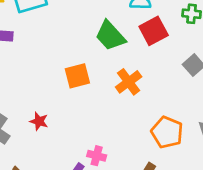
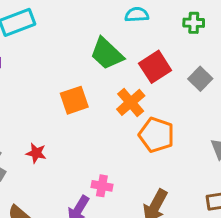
red square: (154, 31) -> (155, 67), moved
orange pentagon: (167, 132) -> (156, 135), moved

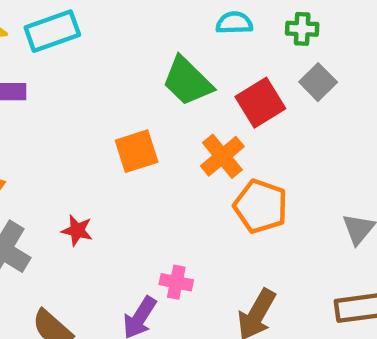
green cross: (194, 23) -> (302, 29), moved
gray square: (200, 79) -> (318, 82), moved

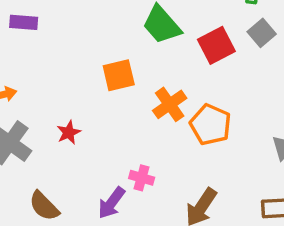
orange cross: (222, 156) -> (170, 104), moved
red star: (77, 230) -> (69, 132), turned 30

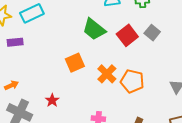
gray square: (262, 33) -> (152, 33), moved

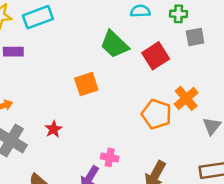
gray square: (152, 33) -> (195, 37), moved, turned 35
orange cross: (107, 74) -> (186, 98), moved

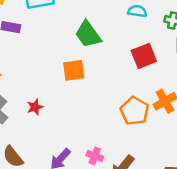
green trapezoid: (114, 44) -> (88, 34), moved
pink cross: (110, 157) -> (95, 156), moved

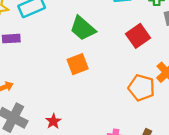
red star: (35, 107) -> (53, 121), moved

